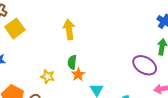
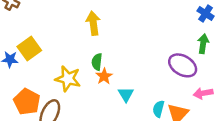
yellow square: (15, 28) -> (29, 49), moved
yellow star: (48, 77) -> (68, 79), size x1.5

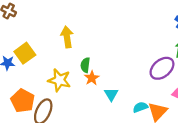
yellow arrow: (93, 23) -> (67, 37), moved
purple ellipse: (183, 65) -> (162, 68), turned -70
cyan semicircle: (158, 109) -> (140, 107), turned 56

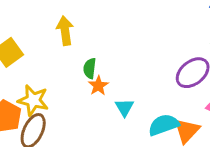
yellow star: (59, 80) -> (33, 100), moved
cyan semicircle: (140, 107) -> (164, 125), size x1.5

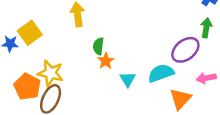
cyan semicircle: (164, 125) -> (161, 73), moved

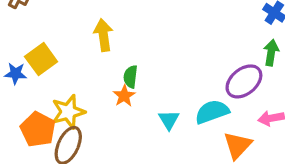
orange star: (106, 61) -> (124, 96), moved
yellow star: (51, 73) -> (68, 112), turned -30

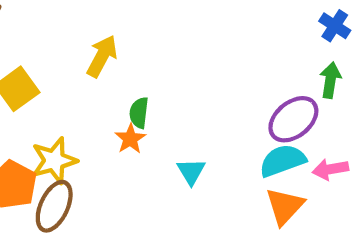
yellow arrow: (103, 35) -> (102, 56), turned 36
cyan semicircle: (212, 112) -> (283, 161), moved

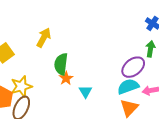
green semicircle: (139, 113) -> (61, 64), size x1.5
orange star: (130, 139) -> (66, 78), moved

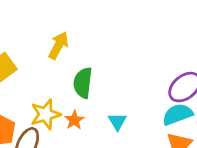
orange star: (66, 78) -> (74, 120), moved
yellow star: (21, 86) -> (46, 114), moved

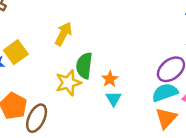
yellow star: (46, 114) -> (68, 83), moved
orange star: (74, 120) -> (110, 79), moved

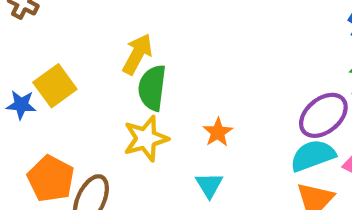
green semicircle: (84, 66) -> (152, 88), moved
cyan triangle: (114, 99) -> (209, 185), moved

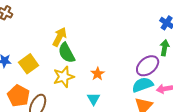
yellow square: (55, 86) -> (29, 64), moved
green semicircle: (152, 88) -> (67, 53), turned -35

